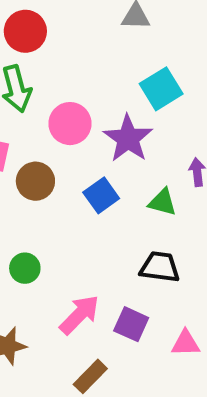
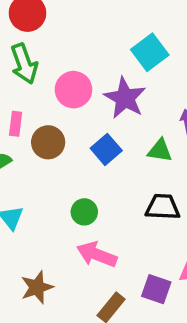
green circle: (25, 268) -> (84, 212), moved
pink arrow: (79, 315) -> (97, 255), turned -108
purple square: (131, 324) -> (156, 289), moved

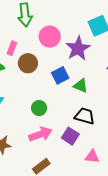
green triangle: (160, 151) -> (81, 86), moved
pink arrow: (97, 255) -> (40, 134), turned 125
purple square: (156, 289) -> (70, 136), moved

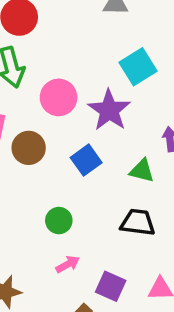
green triangle: (81, 86) -> (142, 171), moved
pink arrow: (40, 134) -> (68, 264), size x0.6
purple square: (70, 136) -> (111, 286), moved

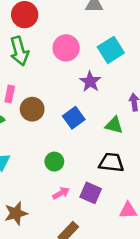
pink circle: (59, 97) -> (66, 48), moved
purple star: (109, 110) -> (90, 82), size x0.7
purple square: (111, 286) -> (91, 193), moved

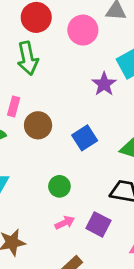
pink circle: (66, 48) -> (83, 30), moved
purple star: (90, 82) -> (104, 84), moved

